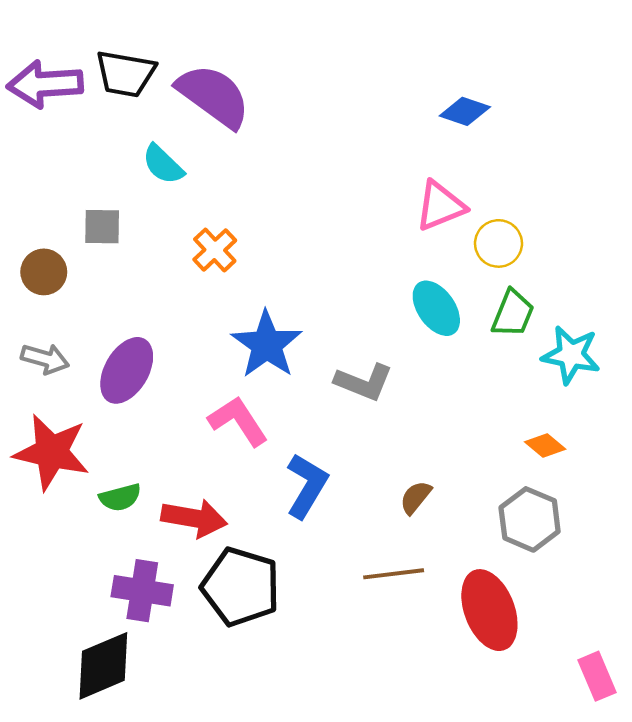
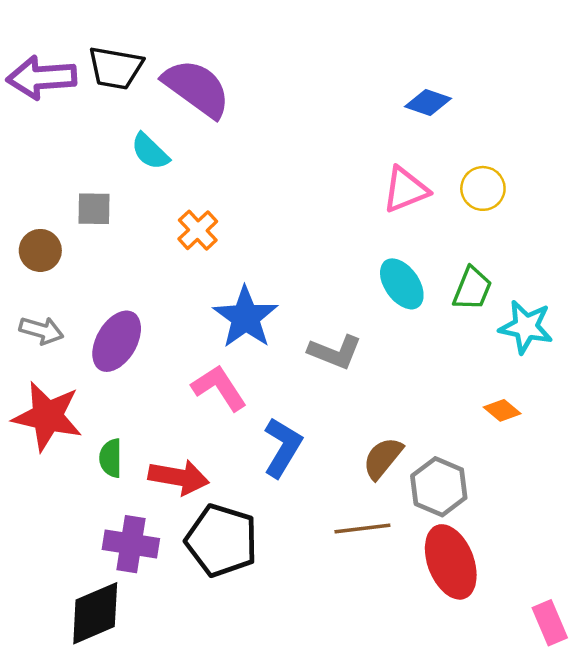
yellow circle: (498, 243) -> (483, 188), moved
green semicircle: (120, 497) -> (111, 458), turned 105
brown semicircle: (416, 497) -> (383, 458), size x1.4
gray hexagon: (530, 519) -> (439, 487), moved

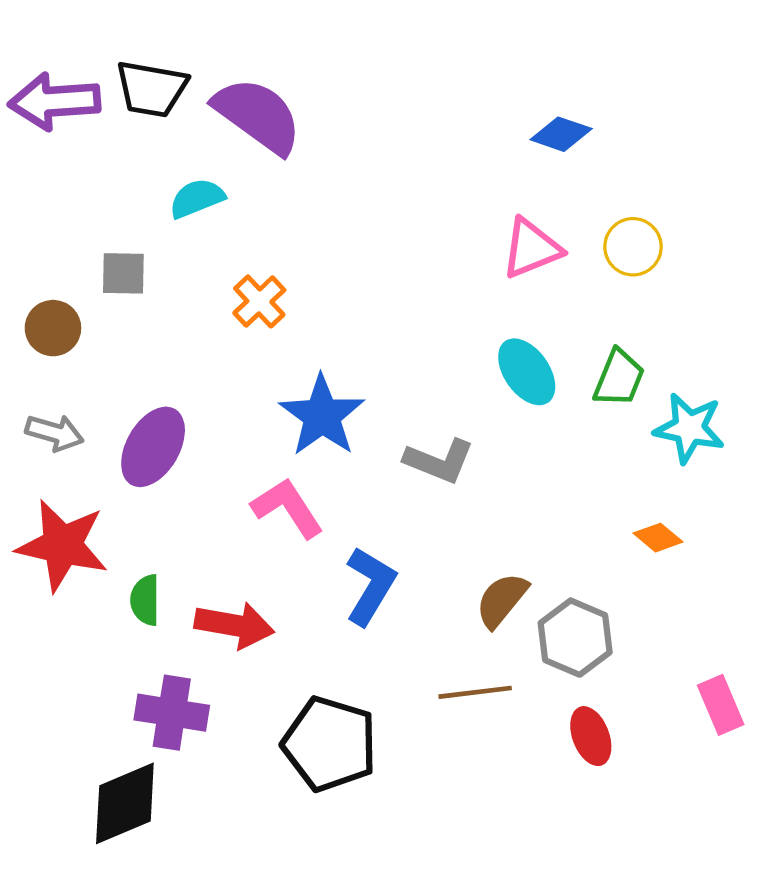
cyan semicircle: (150, 151) -> (197, 198), turned 114
black pentagon: (222, 540) -> (330, 744), moved
red ellipse: (451, 562) -> (591, 736), size x0.6
pink rectangle: (550, 623) -> (721, 705), moved

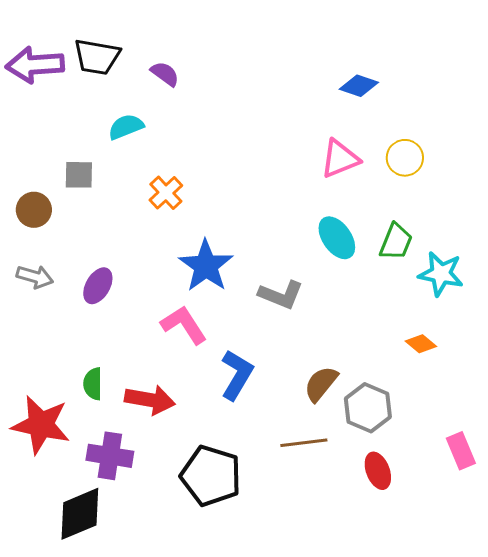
purple semicircle: (258, 115) -> (165, 74), size x0.5
purple ellipse: (153, 447) -> (98, 286), size x0.7
red star: (62, 545) -> (41, 425), moved

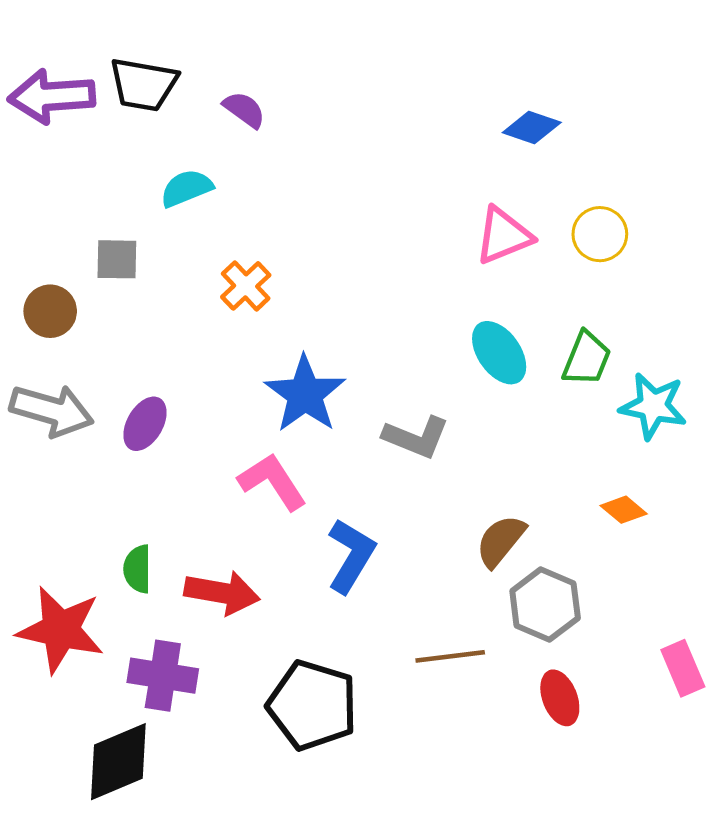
gray arrow: (35, 277) -> (52, 410), size x1.5
brown semicircle: (321, 384) -> (501, 541), moved

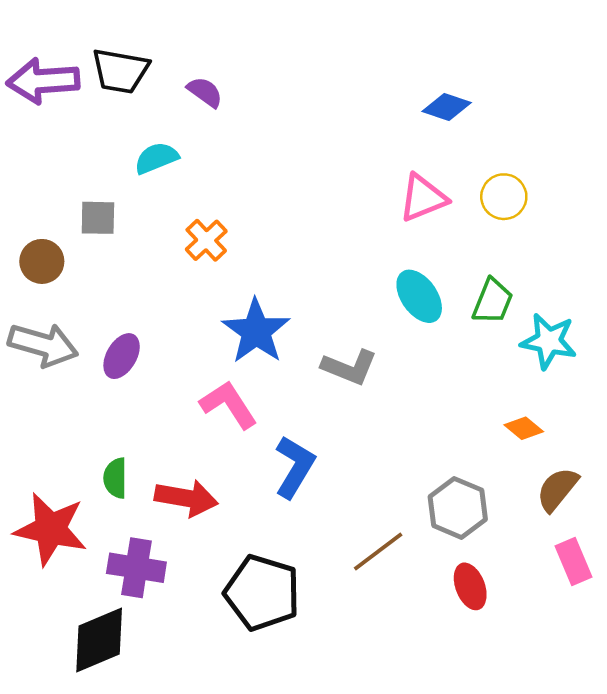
brown semicircle: (501, 541) -> (557, 489), moved
brown line: (450, 656) -> (378, 552), turned -30

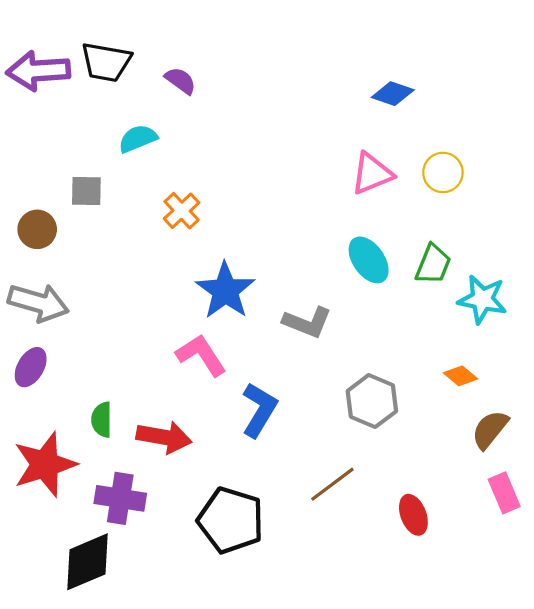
purple ellipse: (122, 356) -> (31, 367), moved
gray hexagon: (458, 508) -> (372, 401), moved
red star: (51, 529) -> (45, 464), turned -30

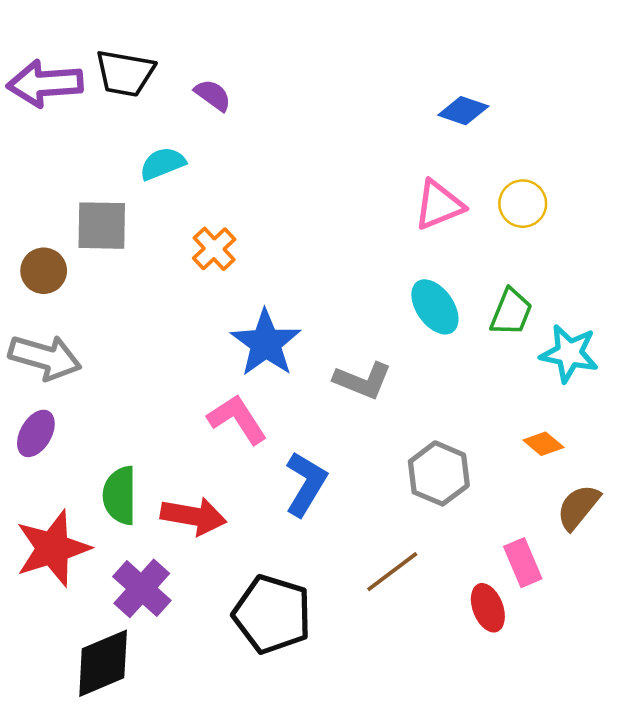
gray square: (86, 191) -> (102, 226), size x1.4
green semicircle: (102, 420) -> (120, 495), size x1.4
pink rectangle: (504, 493) -> (523, 563), moved
purple cross: (120, 498) -> (142, 588), turned 33

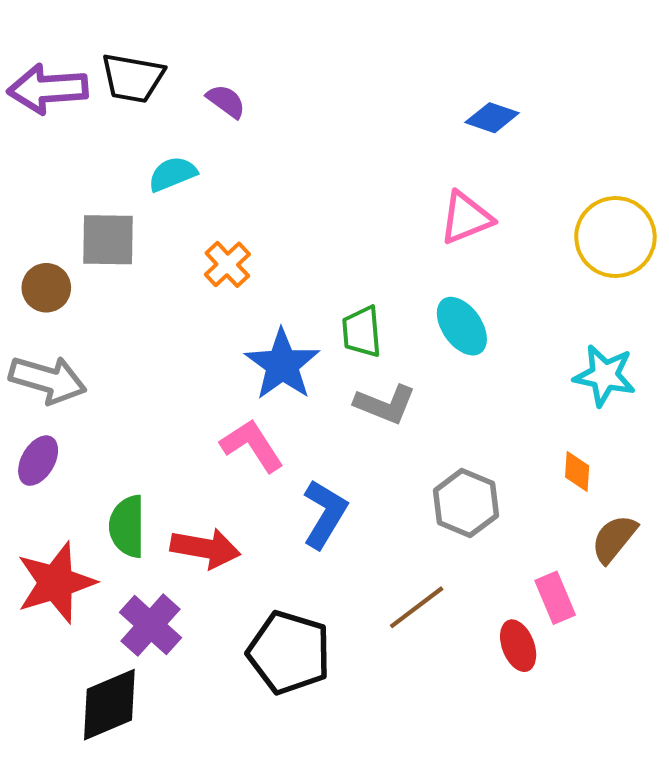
yellow circle: (523, 204) -> (615, 237), moved, size x1.6
green trapezoid: (511, 312) -> (362, 332), moved, turned 153
orange diamond: (543, 444) -> (577, 472), turned 54

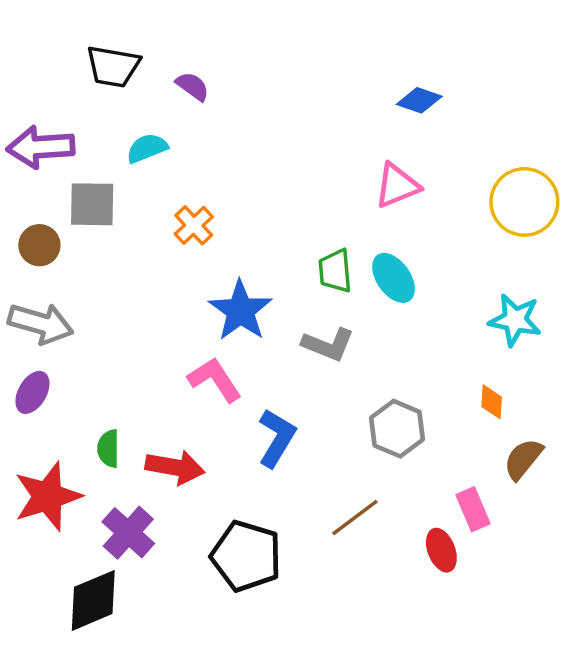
purple arrow: (48, 89) -> (41, 147), moved
green trapezoid: (362, 332) -> (335, 271), moved
green semicircle: (127, 526) -> (108, 449), size x0.7

